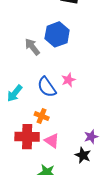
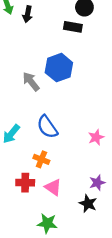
pink star: (68, 80) -> (96, 137), moved
red cross: (27, 137) -> (25, 183), size x0.7

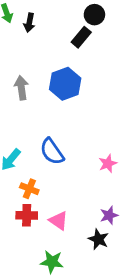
black rectangle: (73, 27) -> (81, 37), turned -60
gray arrow: (31, 82) -> (21, 88), moved, turned 30
orange cross: (41, 159) -> (29, 189), moved

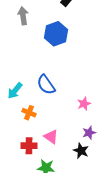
gray arrow: (21, 88) -> (23, 16), moved
pink star: (108, 163) -> (84, 104), moved
red cross: (27, 215) -> (29, 146), moved

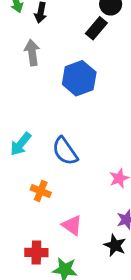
cyan arrow: (15, 91) -> (21, 144), moved
red cross: (29, 146) -> (36, 252), moved

